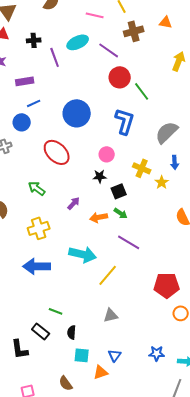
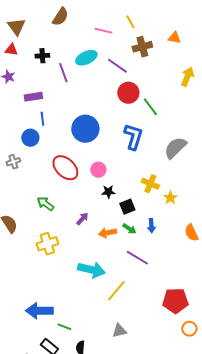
blue line: (34, 103) -> (42, 119), turned -72
pink circle: (107, 154) -> (98, 170), moved
blue arrow: (175, 162) -> (151, 226), moved
blue arrow: (37, 266) -> (39, 311), moved

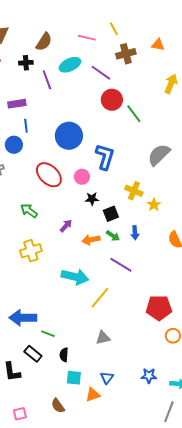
brown semicircle: (60, 17) -> (44, 42), moved
blue L-shape: (133, 137) -> (105, 157), moved

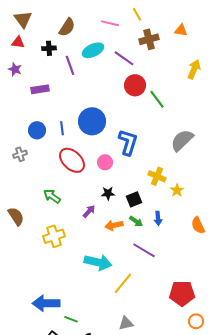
blue line: (26, 126) -> (62, 128), moved
black star: (92, 199) -> (108, 193), moved

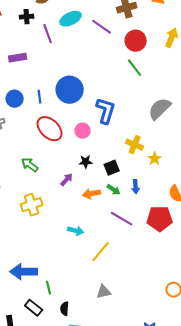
red circle: (135, 85) -> (136, 41), moved
cyan arrow: (98, 262) -> (76, 231), size x0.6
red pentagon: (182, 293) -> (160, 219), moved
green line: (71, 319) -> (49, 288), turned 56

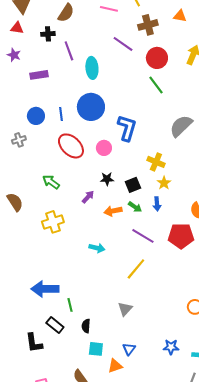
cyan ellipse: (71, 19) -> (92, 68), moved, turned -70
yellow star: (155, 159) -> (164, 183), moved
yellow line: (101, 252) -> (136, 269), moved
gray triangle: (104, 292) -> (125, 309), turned -35

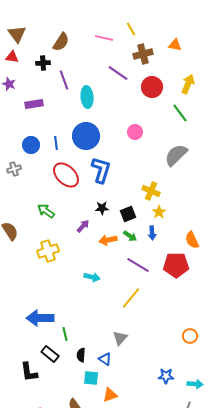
green line: (156, 85) -> (180, 113), moved
blue L-shape: (127, 128) -> (101, 170), moved
pink circle: (104, 148) -> (135, 132), moved
blue triangle: (129, 349) -> (105, 359), moved, turned -32

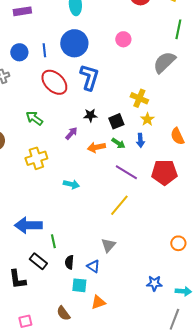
green line: (180, 113) -> (178, 29), moved, turned 48
orange semicircle: (192, 240) -> (177, 136), moved
cyan arrow: (92, 277) -> (71, 184), moved

